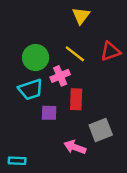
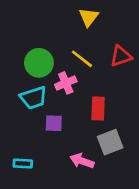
red rectangle: (76, 99) -> (98, 108), moved
cyan rectangle: (17, 161) -> (23, 164), moved

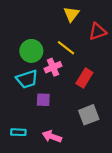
red triangle: (121, 56) -> (97, 31), moved
red rectangle: (98, 108) -> (84, 78), moved, turned 30
pink arrow: (82, 161) -> (52, 137), moved

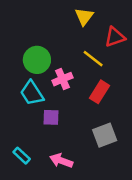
yellow line: (66, 48) -> (93, 59), moved
cyan trapezoid: (27, 79) -> (32, 93), turned 75
cyan rectangle: (18, 132) -> (22, 156), turned 40

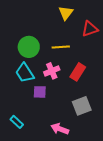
yellow line: (93, 59) -> (61, 47), moved, turned -42
pink cross: (62, 79) -> (52, 71), moved
pink arrow: (61, 161) -> (60, 129), moved

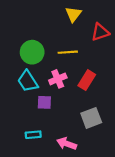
cyan rectangle: (17, 122) -> (33, 135), moved, turned -48

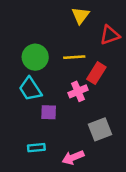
pink cross: (58, 79) -> (78, 91), moved
red rectangle: (87, 80) -> (96, 73), moved
pink arrow: (67, 144) -> (73, 157), turned -42

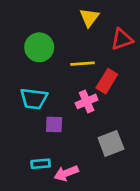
green circle: (35, 57) -> (39, 47), moved
cyan trapezoid: (30, 89) -> (34, 99), turned -50
pink arrow: (73, 157) -> (66, 173), moved

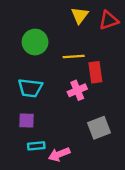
red triangle: (122, 39) -> (109, 20), moved
red rectangle: (107, 81) -> (95, 72), turned -40
purple square: (54, 124) -> (27, 121), moved

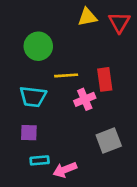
yellow triangle: (80, 15) -> (87, 17), turned 42
red triangle: (109, 20) -> (119, 22), turned -40
yellow line: (74, 57) -> (66, 75), moved

